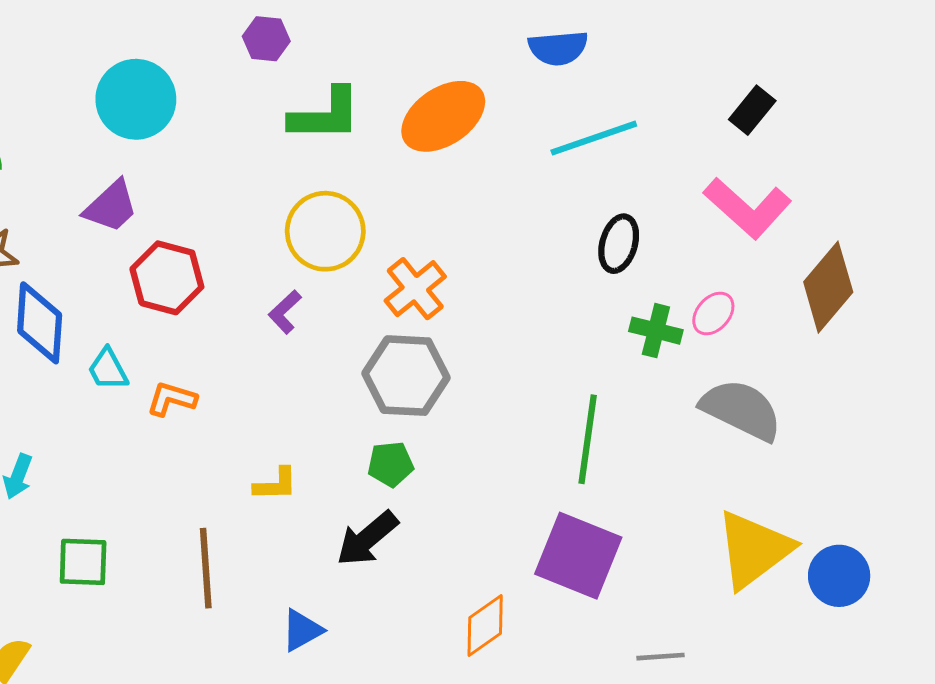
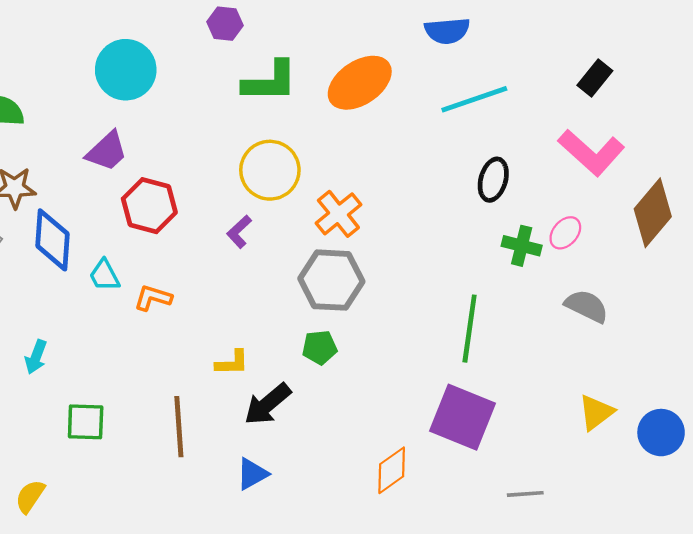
gray semicircle: (741, 410) -> (587, 306), size x0.7
black arrow: (367, 539) -> (268, 404), moved
yellow triangle: (754, 549) -> (596, 412), size x0.6

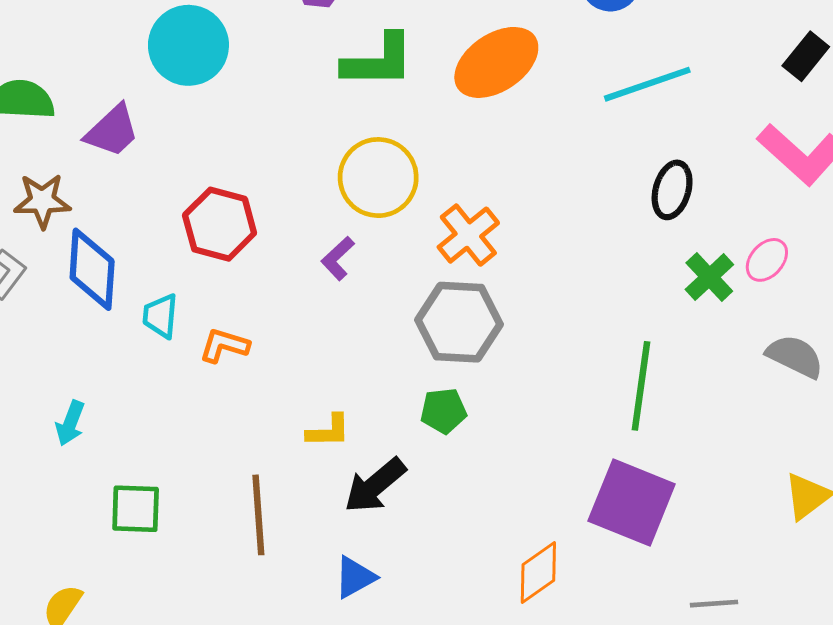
purple trapezoid: (107, 151) -> (112, 131), moved
green cross: (522, 246) -> (709, 277), turned 33
cyan trapezoid: (104, 275) -> (160, 316), turned 33

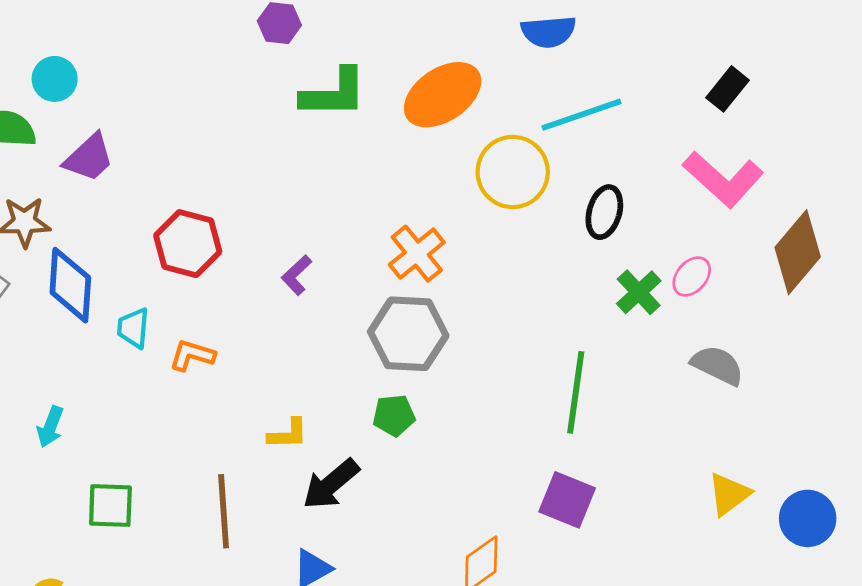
cyan circle: (188, 45) -> (55, 79), moved, size x0.6
yellow circle: (378, 178) -> (513, 172), moved
purple square: (632, 503) -> (567, 500), size x0.7

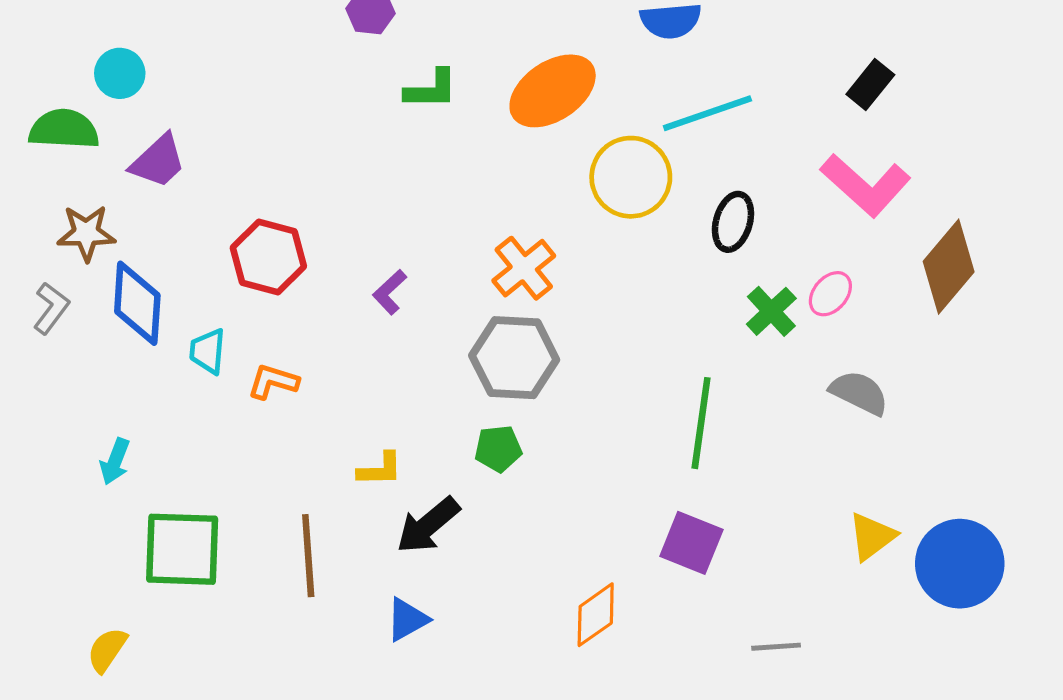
green L-shape: (334, 93) -> (431, 89), size x0.7
green square: (110, 506) -> (182, 549), size x1.5
blue circle: (808, 518) -> (960, 564), size x1.4

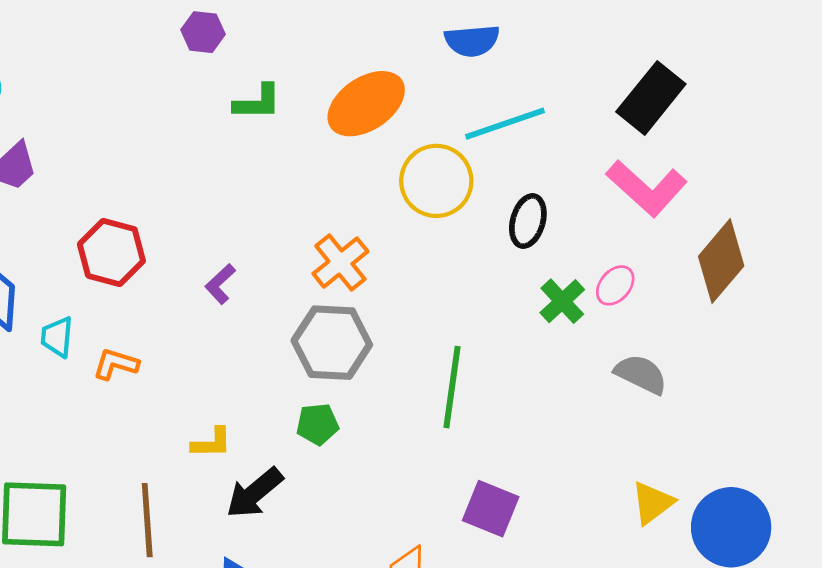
black rectangle: (870, 85) -> (651, 98), size x1.6
green line: (701, 423) -> (452, 387), moved

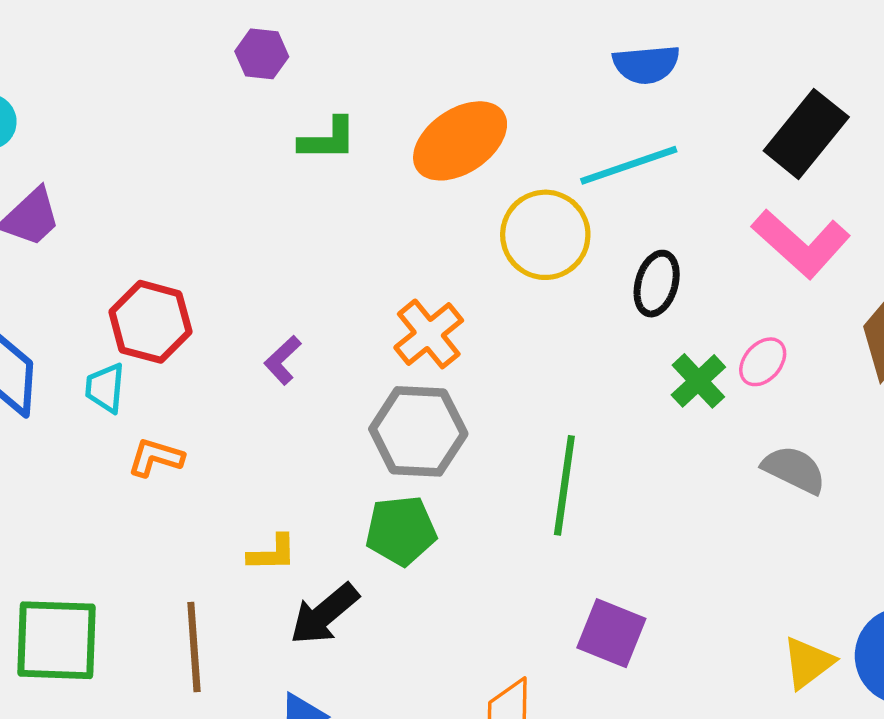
blue semicircle: (472, 41) -> (646, 64), moved
cyan trapezoid: (57, 337) -> (105, 388), moved
green pentagon: (318, 424) -> (401, 531), size x1.4
yellow triangle: (652, 503) -> (808, 663), moved

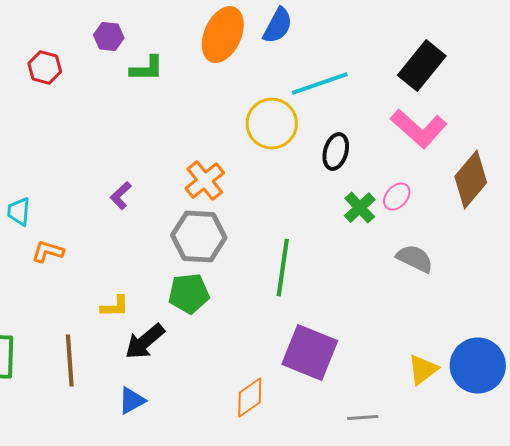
purple hexagon: (262, 54) -> (109, 37), moved
blue semicircle: (646, 64) -> (278, 26), moved, turned -57
orange ellipse: (460, 141) -> (223, 35), moved, turned -32
red hexagon: (150, 322) -> (45, 68), moved, size x0.7
purple square: (611, 633) -> (310, 353), size x1.4

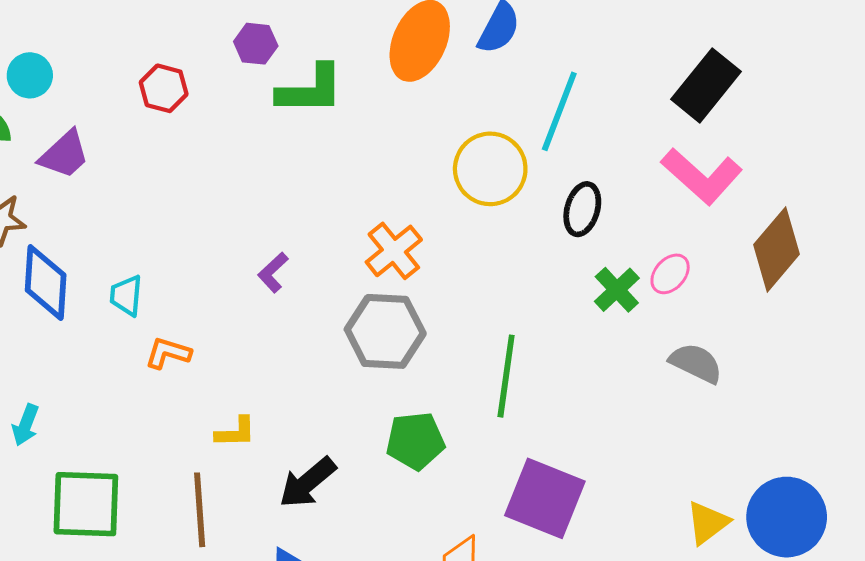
green L-shape: (147, 69) -> (310, 90), size x1.4
cyan line: (320, 84) -> (559, 111), turned -50
green pentagon: (189, 294) -> (415, 441), moved
yellow L-shape: (115, 307) -> (236, 432), moved

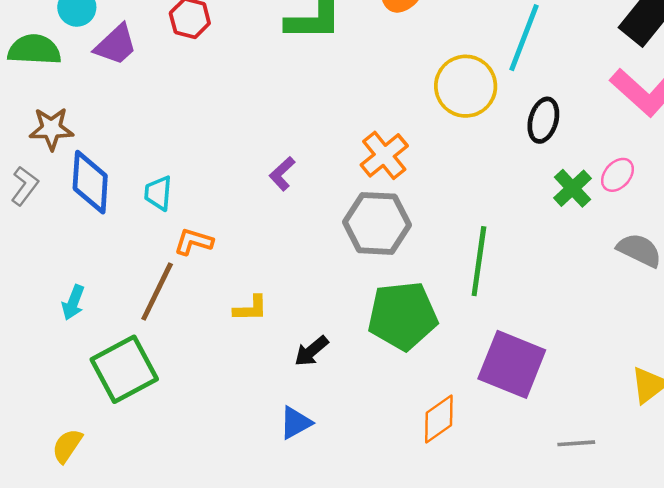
purple trapezoid: (64, 154) -> (116, 45), moved
green pentagon: (415, 441) -> (402, 316), size x1.4
black arrow: (308, 483) -> (311, 351), size x0.7
green square: (86, 504) -> (124, 369), turned -30
brown line: (200, 510) -> (157, 291), moved, turned 30

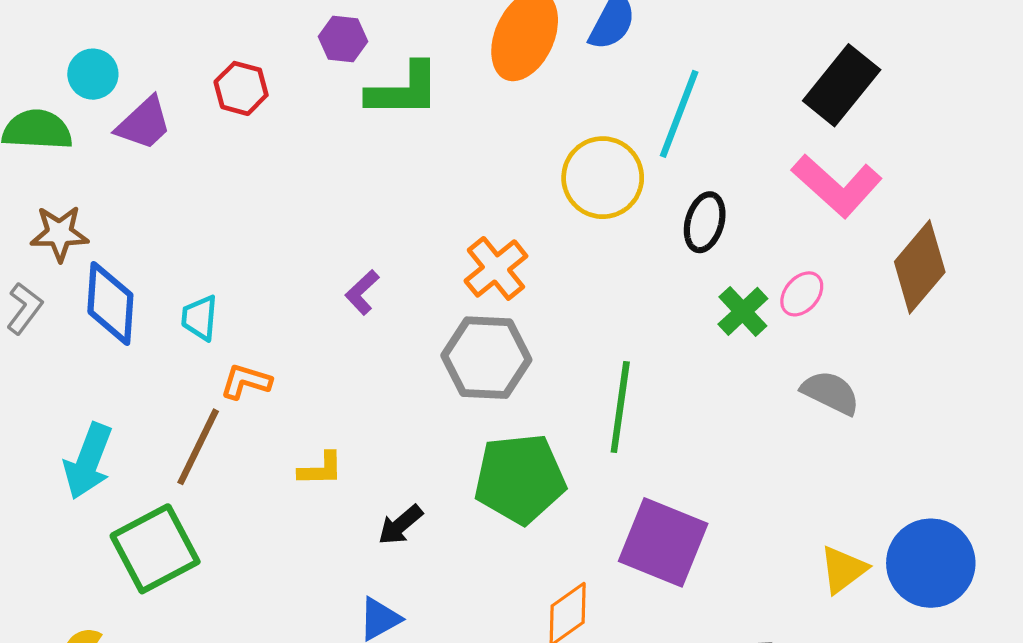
cyan arrow: (73, 302) -> (88, 461), size x1.6

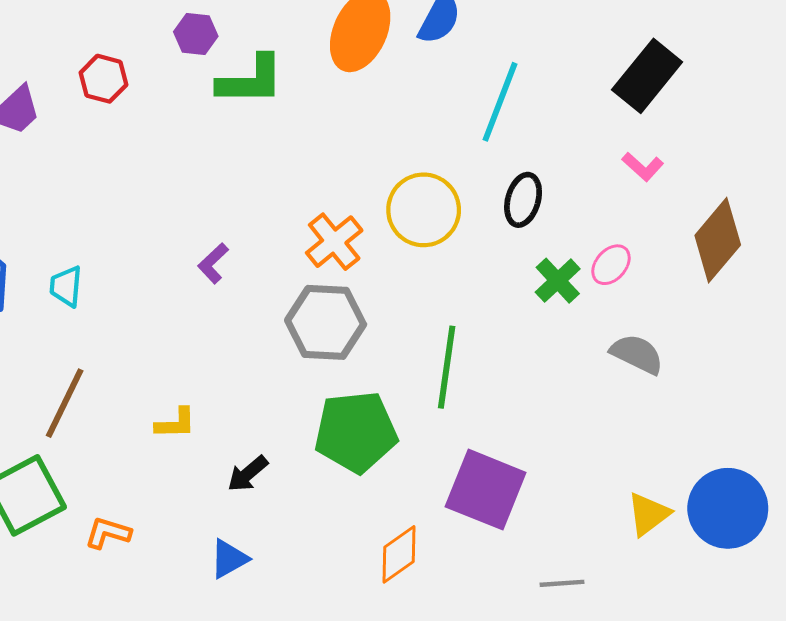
yellow circle: (603, 178) -> (424, 210), moved
pink L-shape: (837, 186) -> (643, 167), size x0.5
orange L-shape: (246, 382) -> (108, 533), moved

